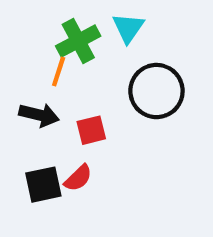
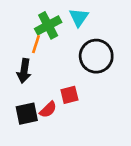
black arrow: (39, 115) -> (24, 71), turned 85
red square: (91, 130) -> (69, 95), moved

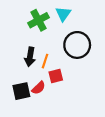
orange line: (36, 44) -> (45, 61), moved
black arrow: (24, 71) -> (30, 57), moved

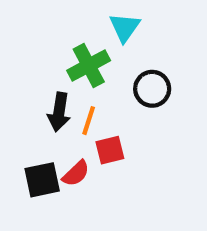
green cross: (39, 20) -> (89, 65), moved
black circle: (77, 45) -> (152, 89), size x0.7

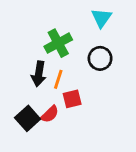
cyan triangle: (125, 27) -> (101, 18), moved
black square: (42, 180) -> (28, 118), turned -30

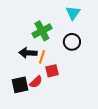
black arrow: (39, 74) -> (28, 53), turned 84
black square: (28, 118) -> (20, 85), turned 30

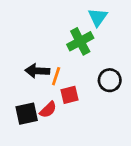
green cross: (42, 31) -> (80, 41), moved
black circle: (72, 42) -> (110, 80), moved

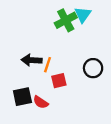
green cross: (80, 41) -> (66, 20), moved
red semicircle: (48, 110) -> (41, 102), moved, turned 77

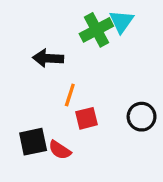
black arrow: (32, 60) -> (48, 58), moved
black circle: (93, 68) -> (142, 117), moved

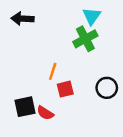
green cross: (96, 30) -> (85, 39), moved
black arrow: (48, 58) -> (22, 19), moved

